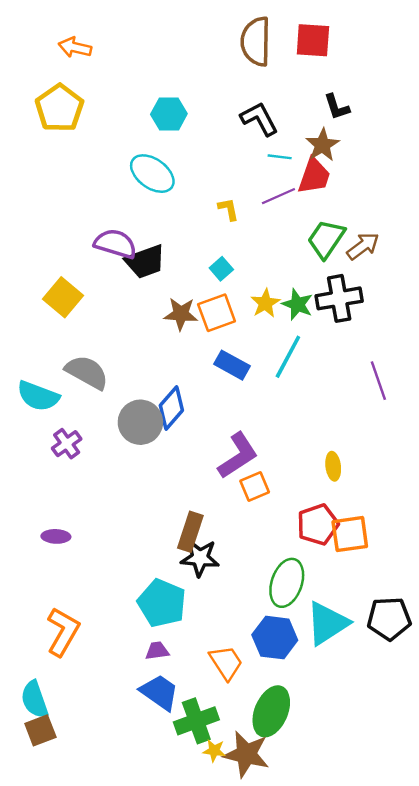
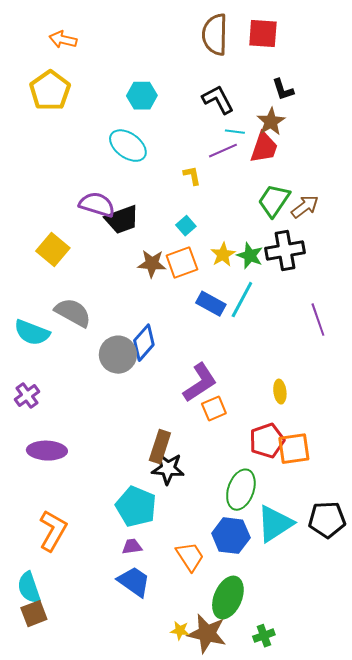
purple line: (278, 196) -> (223, 151), moved
blue rectangle: (232, 365) -> (211, 304), moved
purple cross: (67, 444) -> (27, 396), moved
purple ellipse: (56, 536) -> (47, 451), size x1.6
green cross: (196, 721) -> (264, 636), moved, size x0.6

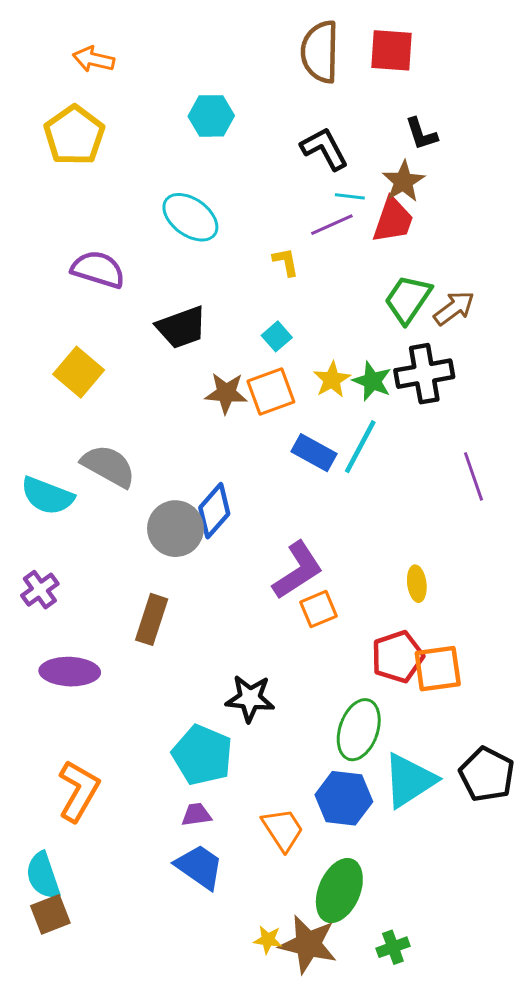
cyan hexagon: (142, 96) -> (211, 116), moved
purple semicircle: (97, 205) -> (98, 269), moved
brown rectangle: (160, 447) -> (152, 619), moved
black pentagon: (327, 520) -> (487, 774), turned 30

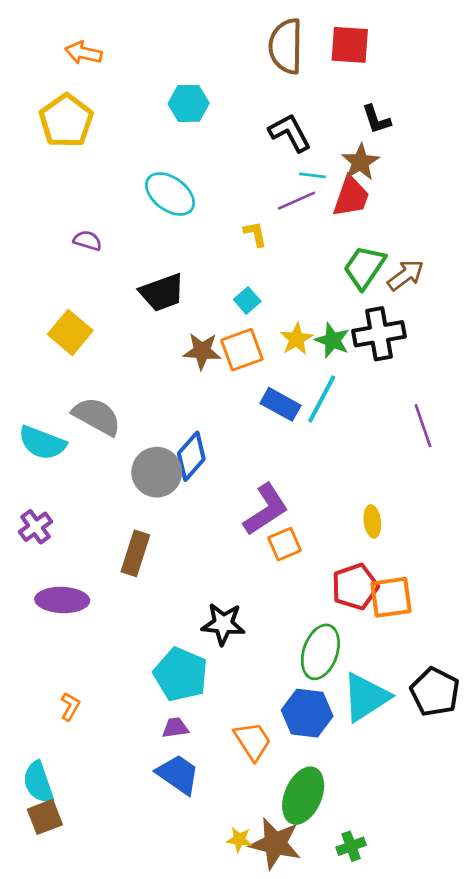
purple semicircle: (98, 269) -> (87, 241), size x0.6
orange L-shape: (79, 791) -> (70, 706), size x0.5

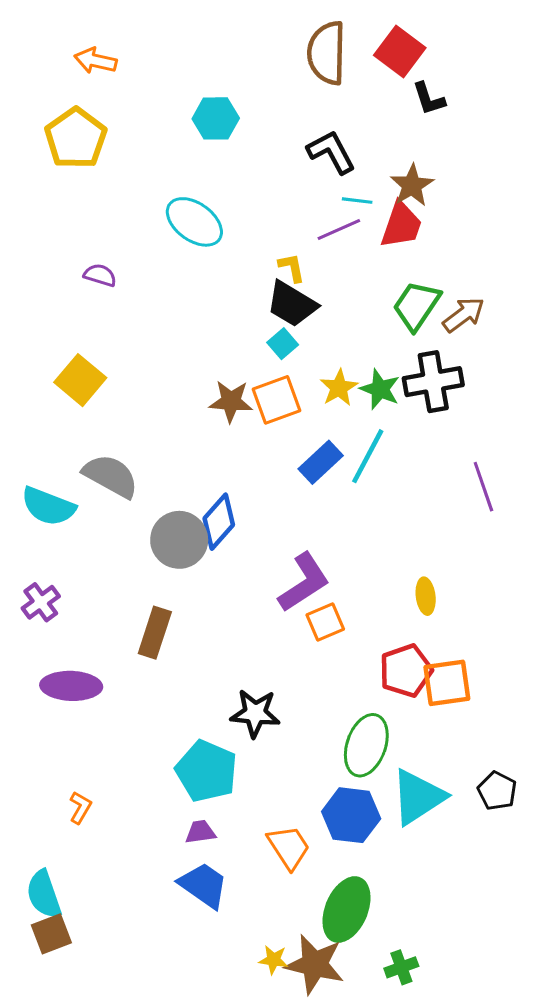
red square: (350, 45) -> (400, 52), turned 33
black L-shape: (376, 119) -> (429, 99), moved
black trapezoid: (162, 292) -> (292, 304), moved, turned 51
blue rectangle: (280, 404) -> (321, 462), turned -72
black pentagon: (435, 692) -> (497, 791), size x0.7

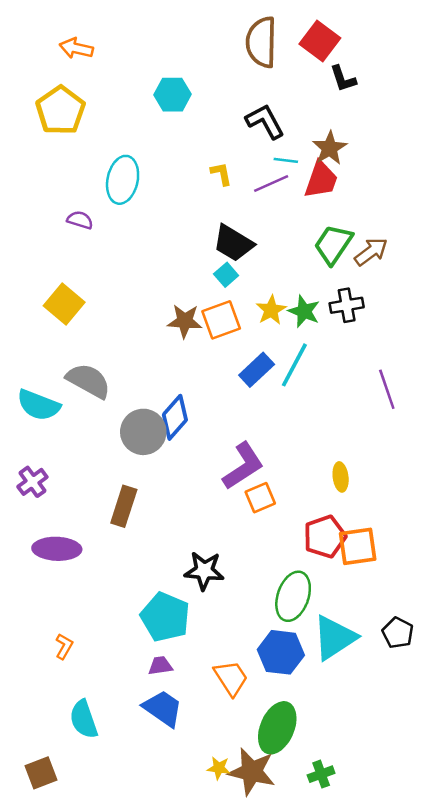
cyan ellipse: (194, 222) -> (123, 180), moved, turned 66
yellow L-shape: (292, 268) -> (221, 174), moved
black cross: (433, 382) -> (347, 305), size x0.7
cyan semicircle: (44, 894) -> (84, 719), moved
brown square: (51, 934) -> (41, 773), moved

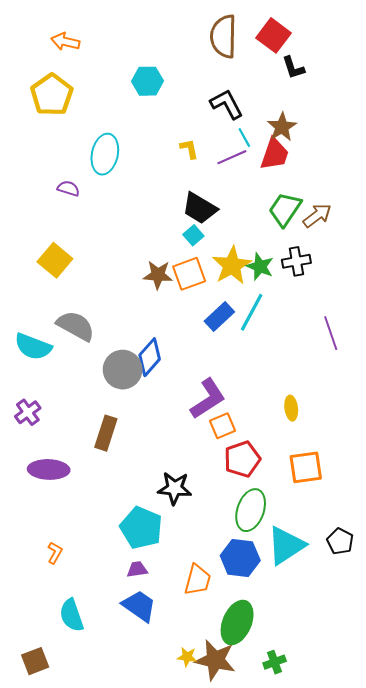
cyan line: (286, 160) -> (244, 137), turned 54
yellow star: (271, 310) -> (232, 265), size x1.5
red pentagon: (325, 537) -> (242, 459), moved
orange trapezoid: (231, 678) -> (198, 580), turned 48

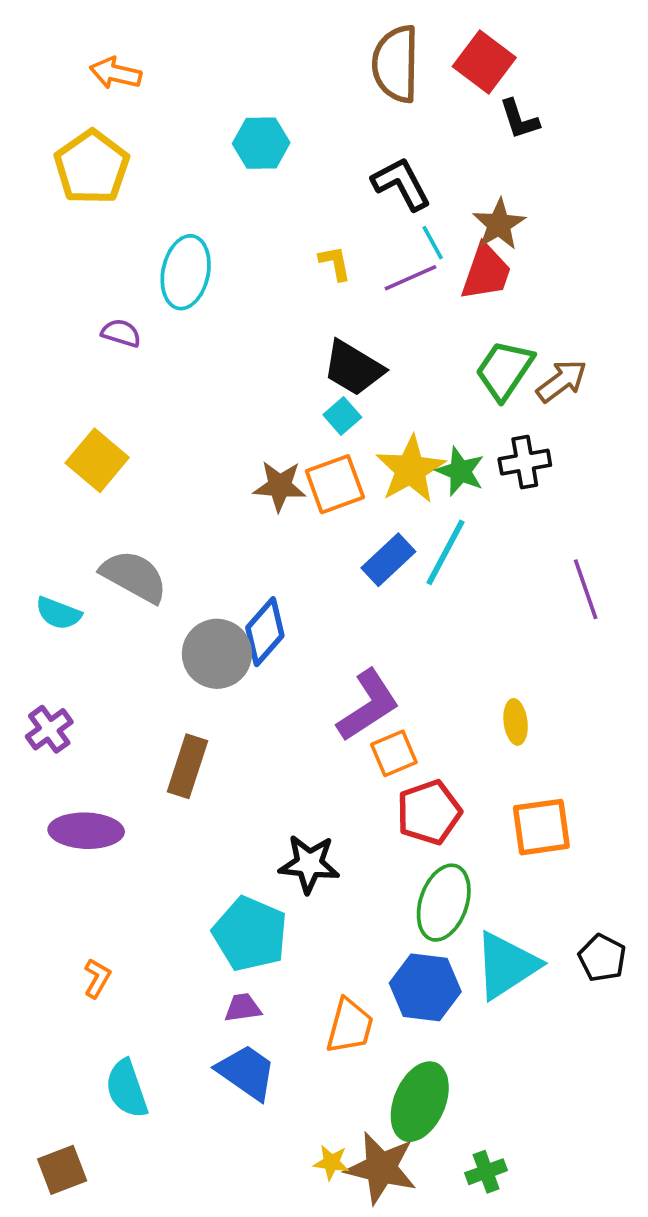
cyan semicircle: (33, 347) -> (58, 613), size x0.7

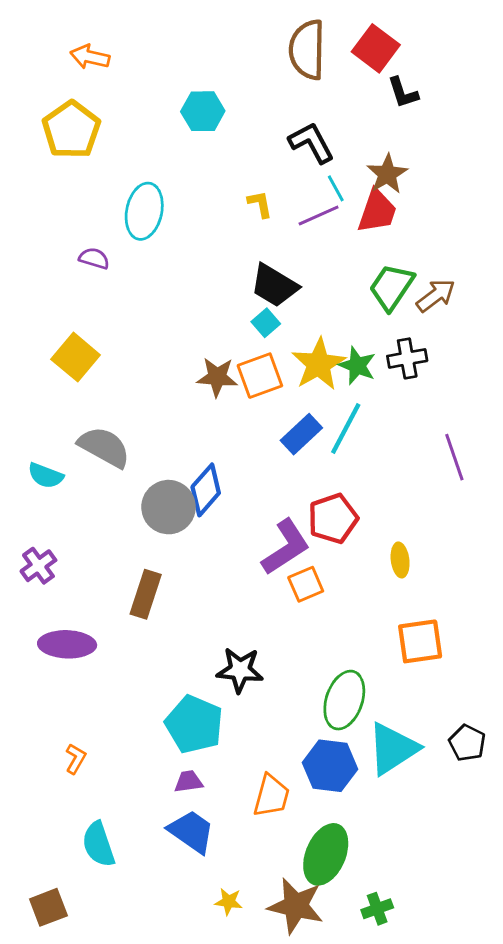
red pentagon: (429, 812) -> (333, 519), moved
yellow star: (331, 1162) -> (229, 902), moved

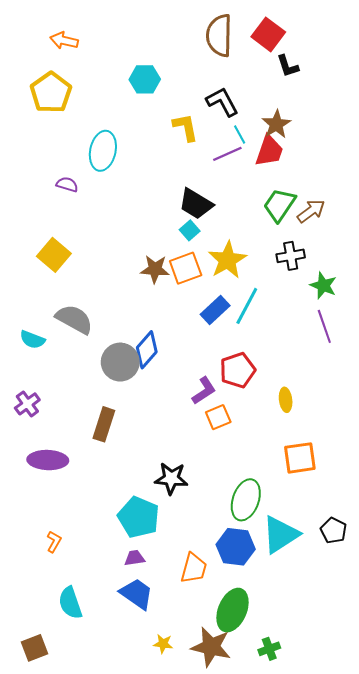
yellow L-shape: (260, 204) -> (186, 127), moved, size x1.4
green star: (357, 366) -> (323, 286), moved
purple L-shape: (286, 547) -> (204, 391), size x0.7

